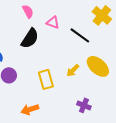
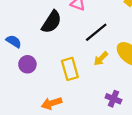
black line: (80, 35) -> (96, 32), moved, turned -75

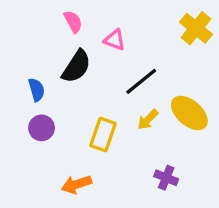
blue semicircle: (14, 41) -> (37, 90), moved, turned 42
yellow rectangle: (70, 69) -> (103, 135), turned 35

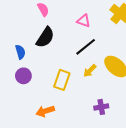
pink triangle: (115, 40) -> (84, 21), moved
purple cross: (166, 178) -> (101, 107), turned -32

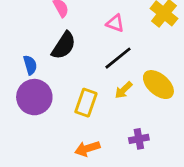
purple circle: (23, 76) -> (34, 97), size x1.6
orange arrow: (45, 111) -> (87, 149), moved

